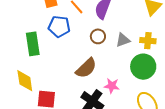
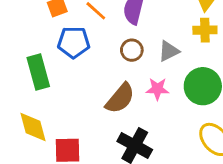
yellow cross: (148, 41) -> (205, 30), moved
pink star: (112, 86) -> (157, 89), moved

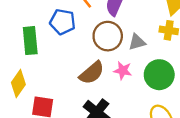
brown circle: (132, 50) -> (108, 36), size x1.6
yellow diamond: (33, 127) -> (18, 84), turned 40

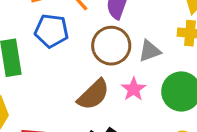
pink star: (123, 71) -> (134, 89), turned 30

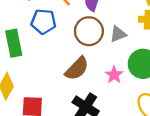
pink star: (134, 89) -> (114, 75), moved

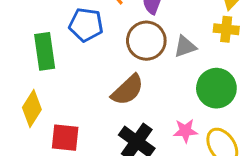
pink star: (114, 75) -> (185, 131), moved, turned 30

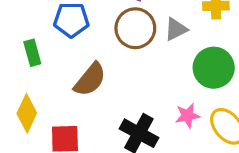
green rectangle: (45, 51) -> (32, 53), size x0.7
brown semicircle: (128, 90) -> (90, 80), moved

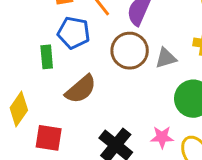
green rectangle: (32, 53) -> (47, 57), moved

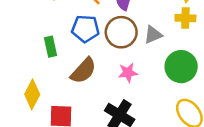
blue pentagon: (74, 33) -> (85, 29), moved
pink star: (162, 137) -> (128, 73), moved

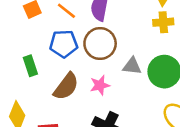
gray triangle: (153, 35) -> (132, 66), moved, turned 36
pink star: (128, 73) -> (100, 85), moved

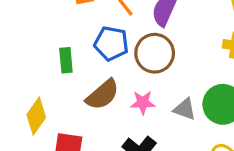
gray triangle: (132, 66) -> (185, 109), moved

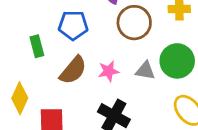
brown circle: (155, 53) -> (134, 23), moved

